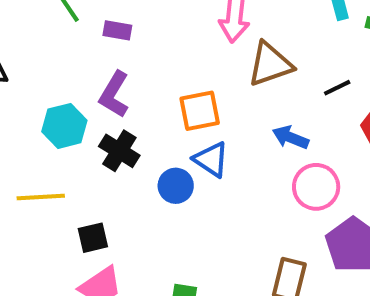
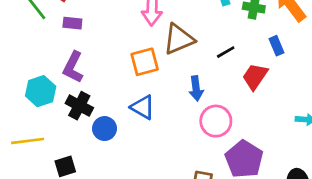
orange square: (200, 111) -> (145, 62), moved
blue arrow: (290, 137) -> (196, 88), turned -115
blue circle: (176, 186) -> (105, 129), moved

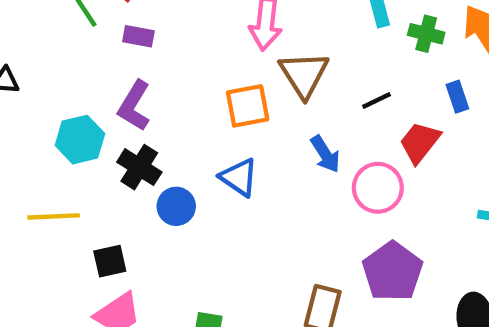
brown triangle: (179, 39) -> (304, 74), turned -44
blue arrow: (196, 88) -> (325, 154), turned -30
pink circle: (216, 121) -> (378, 188), moved

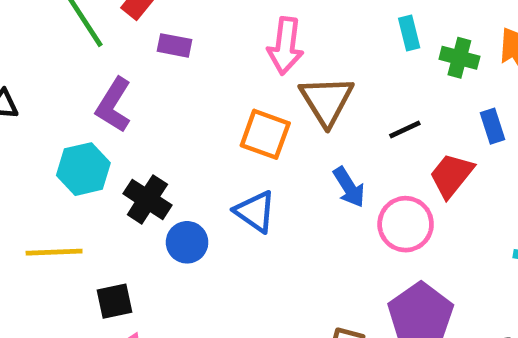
purple rectangle: (138, 36) -> (174, 45), moved
purple L-shape: (134, 106) -> (114, 105), moved
orange square: (248, 106) -> (265, 134), turned 30

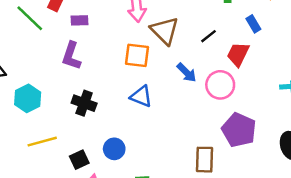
purple L-shape: (114, 105) -> (71, 56), moved
cyan hexagon: (83, 169) -> (28, 98), moved
blue circle: (187, 242) -> (114, 149), moved

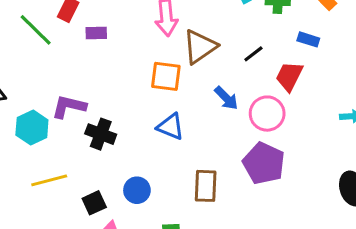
blue rectangle: (253, 24) -> (308, 39), turned -42
brown triangle: (165, 31) -> (200, 47), turned 40
purple L-shape: (71, 56) -> (69, 107), moved, turned 84
purple pentagon: (239, 130) -> (264, 163), moved
brown rectangle: (204, 160) -> (206, 186), moved

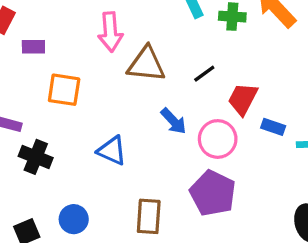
blue rectangle: (308, 39) -> (273, 127), moved
brown triangle: (200, 47) -> (146, 64), turned 39
orange square: (166, 76) -> (64, 90), moved

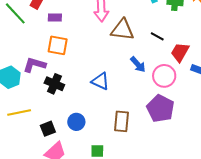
black line: (204, 74) -> (157, 36), turned 64
orange square: (64, 90) -> (58, 45), moved

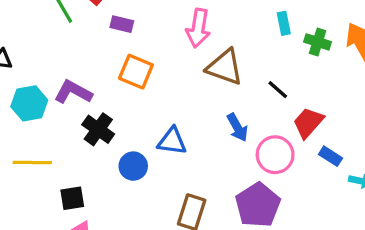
orange square: (58, 45) -> (136, 72), moved
blue triangle: (100, 81) -> (172, 141), turned -30
blue circle: (76, 122) -> (133, 166), moved

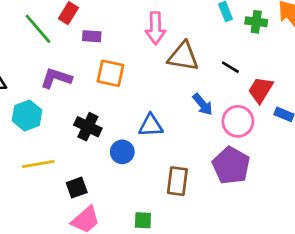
purple L-shape: (73, 92) -> (56, 78), moved

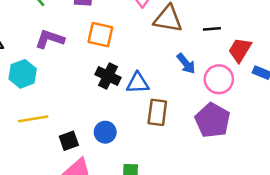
black line: (230, 67) -> (212, 29), turned -36
black cross: (88, 127) -> (108, 76), moved
blue circle: (122, 152) -> (105, 132), moved
brown rectangle: (177, 181) -> (157, 112), moved

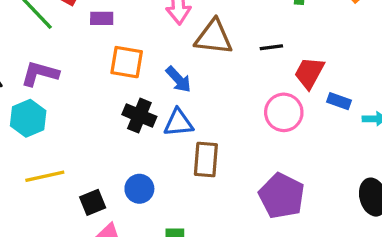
purple L-shape: (50, 39) -> (40, 74), moved
blue arrow: (186, 64) -> (179, 79), moved
purple pentagon: (212, 120) -> (282, 196), moved

